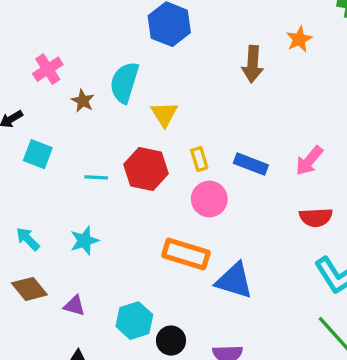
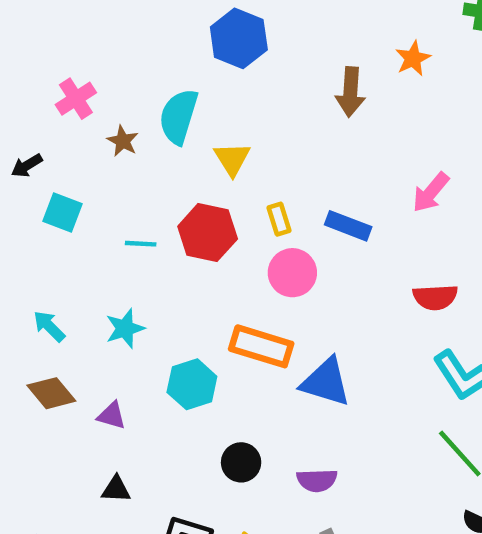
pink arrow: (309, 161) -> (431, 192), moved
cyan hexagon: (134, 321) -> (192, 384), moved

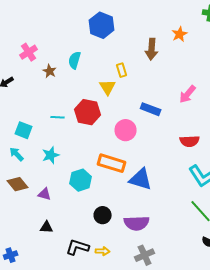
cyan semicircle: (179, 116) -> (75, 60), size x0.7
yellow triangle: (232, 159) -> (108, 87), moved
cyan square: (62, 212) -> (24, 130), moved
yellow rectangle: (279, 219) -> (122, 70), moved
purple semicircle: (317, 480) -> (137, 223), size x1.4

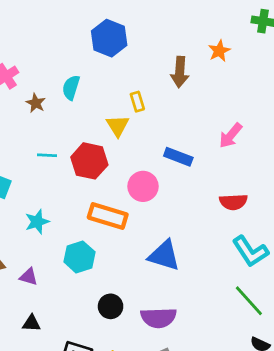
cyan line: (58, 117) -> (47, 155), moved
orange rectangle: (112, 163) -> (108, 216), moved

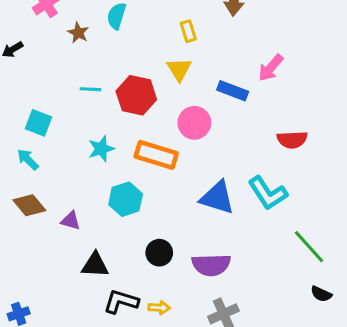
yellow triangle: (118, 126) -> (179, 69), moved
pink arrow: (231, 136) -> (271, 68), moved
cyan star: (37, 222) -> (101, 149), moved
cyan L-shape: (250, 251) -> (268, 193), moved
black triangle: (31, 323) -> (95, 265), moved, size x1.4

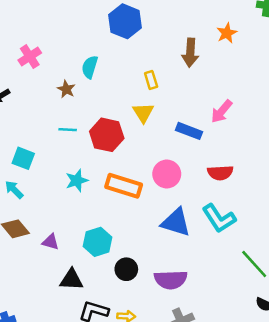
brown star: (78, 33) -> (66, 89), moved
pink circle: (194, 123) -> (167, 174), moved
red semicircle: (292, 140) -> (220, 173), moved
cyan hexagon: (126, 199) -> (98, 242), moved

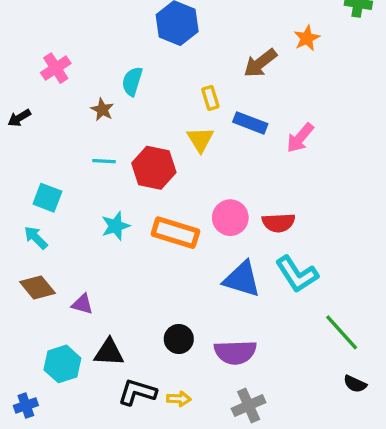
brown arrow: (190, 53) -> (260, 63), turned 48
blue rectangle: (189, 131) -> (250, 123), moved
red semicircle: (220, 173) -> (279, 223), moved
cyan hexagon: (98, 242) -> (62, 364), moved

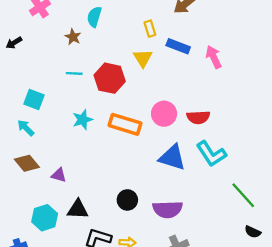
pink arrow: (300, 138) -> (214, 57), turned 115

